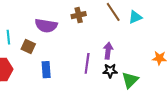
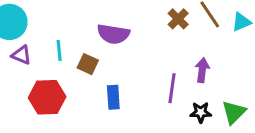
brown cross: (79, 15) -> (178, 19), moved, turned -32
black star: (110, 71) -> (201, 112), moved

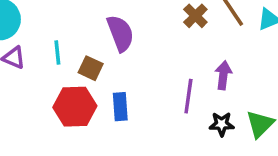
purple semicircle: (113, 34) -> (120, 33), turned -120
red hexagon: (47, 97) -> (75, 107), moved

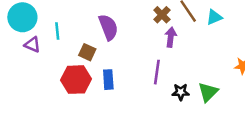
cyan line: (57, 52) -> (57, 31), moved
purple arrow: (223, 75) -> (171, 37), moved

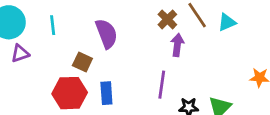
cyan line: (57, 31) -> (53, 25), moved
purple triangle: (32, 45) -> (20, 53), turned -42

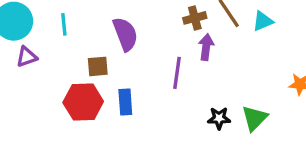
brown cross: (167, 19) -> (195, 18), turned 30
brown square: (82, 62) -> (98, 66), turned -30
purple line: (162, 85) -> (177, 73), moved

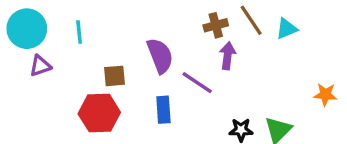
purple semicircle: (125, 34) -> (160, 56), moved
purple line: (177, 73) -> (197, 83), turned -64
blue rectangle: (125, 102) -> (163, 110), moved

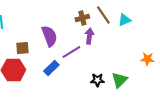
purple line: (197, 83) -> (71, 52), turned -66
blue rectangle: (163, 110) -> (51, 68), turned 49

